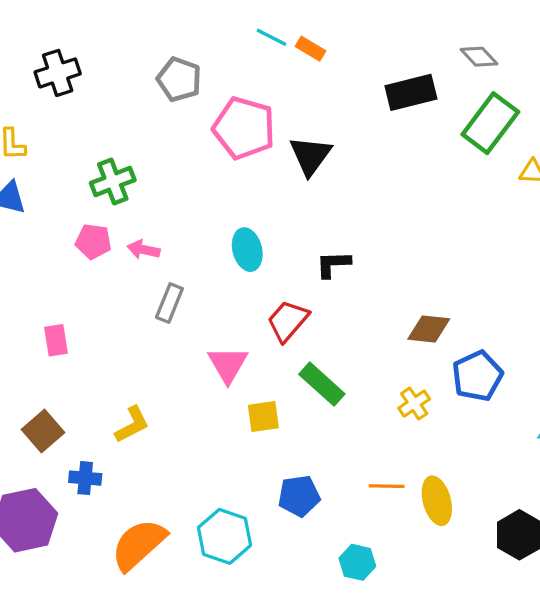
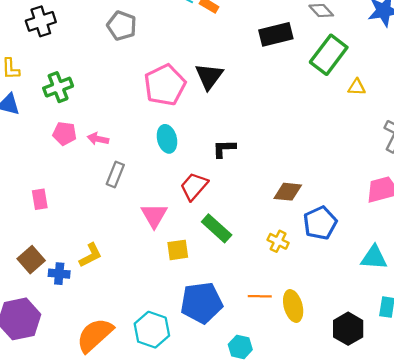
pink pentagon: (244, 128) -> (165, 85), moved, turned 30
green cross: (113, 181) -> (58, 87), moved
yellow cross: (414, 404) -> (278, 241), turned -30
blue cross: (85, 478) -> (59, 274), moved
blue pentagon: (299, 496) -> (201, 303), size x1.5

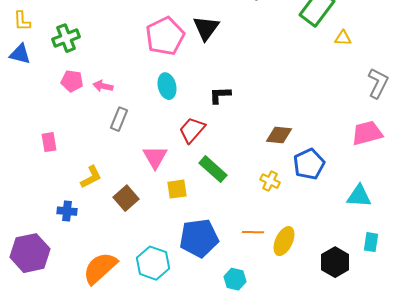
yellow L-shape: (90, 255) -> (91, 177), moved
brown square: (31, 260) -> (126, 198), moved
yellow ellipse: (293, 306) -> (284, 241), turned 40

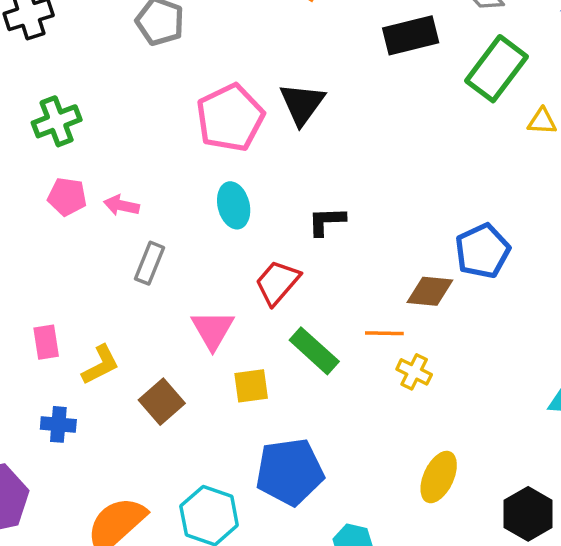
pink rectangle: (49, 142) -> (46, 342), moved
blue pentagon: (309, 164) -> (482, 251), moved
orange line: (253, 232) -> (384, 333), moved

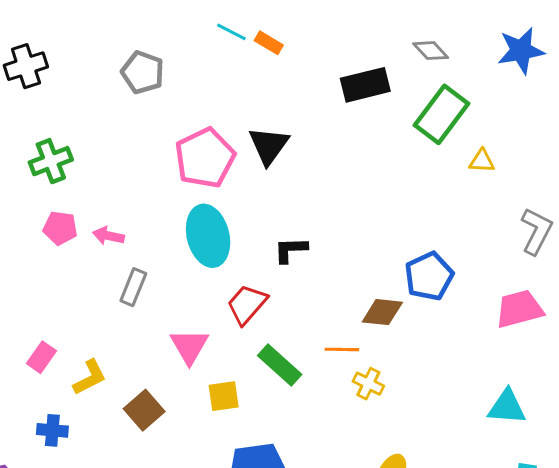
cyan ellipse: (234, 205) -> (208, 236), size x1.5
pink rectangle: (46, 342) -> (41, 357), turned 44

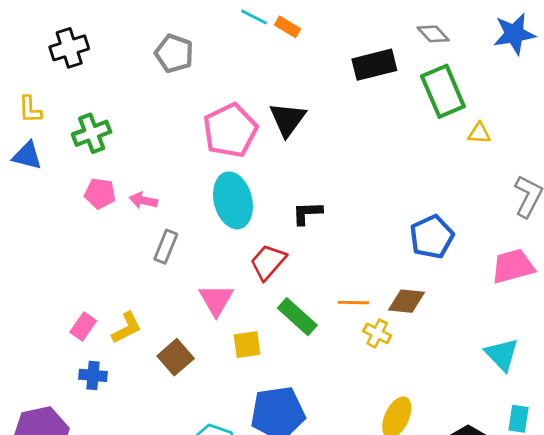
green rectangle: (442, 114) -> (443, 91), turned -60
brown diamond: (382, 312) -> (407, 301), moved
pink rectangle: (41, 357) -> (83, 326), moved
cyan triangle: (507, 407) -> (502, 354), turned 42

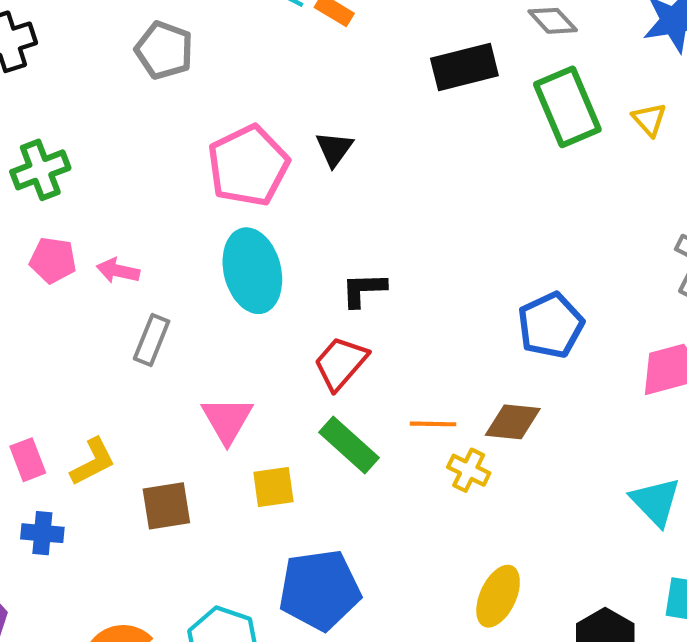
black triangle: (288, 119) -> (334, 149), size x0.7
yellow triangle: (479, 133) -> (649, 119), moved, turned 45
red trapezoid: (268, 262) -> (341, 363), moved
pink rectangle: (83, 326) -> (28, 460), turned -56
brown square: (176, 357) -> (166, 506), turned 32

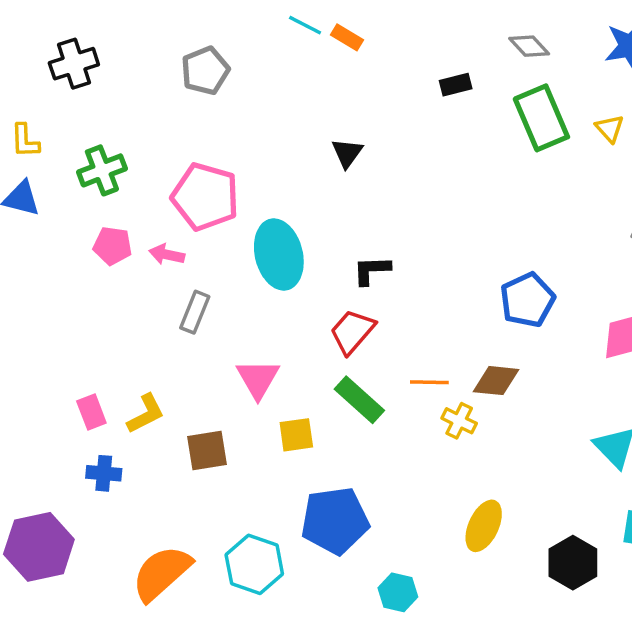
gray pentagon: (164, 50) -> (205, 71), turned 30
black rectangle: (464, 67) -> (456, 85), size x0.6
pink pentagon: (248, 166) -> (205, 197), moved, turned -30

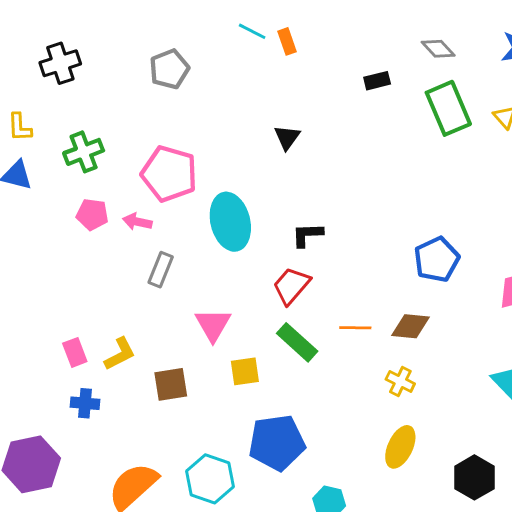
orange rectangle: (347, 37) -> (287, 41), turned 40
yellow cross: (459, 421) -> (400, 382), moved

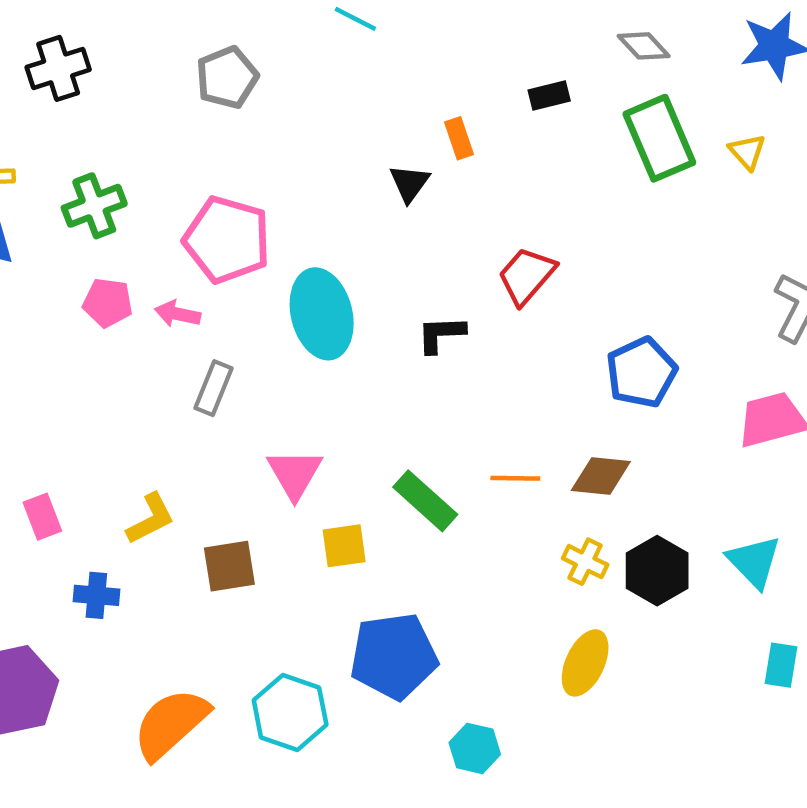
orange rectangle: (287, 41) -> (459, 138), moved
red trapezoid: (291, 286) -> (527, 276), moved
pink rectangle: (75, 352) -> (42, 517), moved
black hexagon: (474, 477) -> (657, 571), moved

